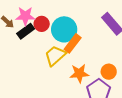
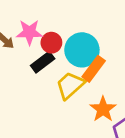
black rectangle: (26, 31) -> (43, 62), moved
orange star: (79, 73) -> (103, 109), turned -30

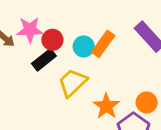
cyan circle: (82, 50) -> (84, 46), size x0.6
orange rectangle: (94, 69) -> (103, 44), moved

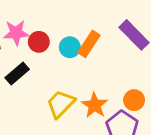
black rectangle: (44, 60) -> (17, 74), moved
yellow trapezoid: (72, 83) -> (61, 104), moved

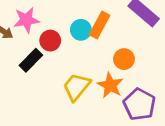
red circle: (39, 42) -> (50, 41), moved
orange circle: (134, 100) -> (124, 59), moved

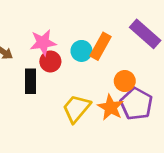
pink star: (26, 20) -> (43, 43), moved
black rectangle: (31, 60) -> (31, 81), turned -45
purple pentagon: (139, 104) -> (136, 104), moved

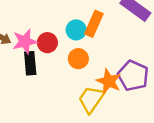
pink star: (43, 43) -> (25, 41), moved
orange circle: (125, 81) -> (78, 59), moved
yellow trapezoid: (76, 108) -> (91, 99), moved

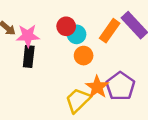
orange rectangle: (94, 24) -> (110, 31), moved
red circle: (47, 43) -> (66, 26), moved
orange circle: (78, 59) -> (84, 56), moved

